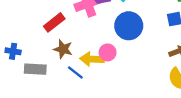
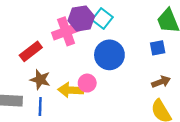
blue line: (75, 72) -> (40, 107), moved, turned 54

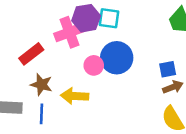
cyan square: (102, 18) -> (109, 18), turned -30
blue square: (158, 48) -> (168, 69), moved
pink circle: (87, 83) -> (94, 65), moved

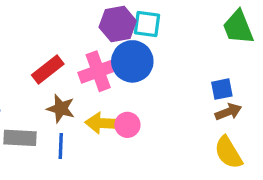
pink cross: (69, 32) -> (98, 71), moved
blue circle: (117, 58) -> (132, 61), moved
pink circle: (94, 65) -> (127, 125), moved

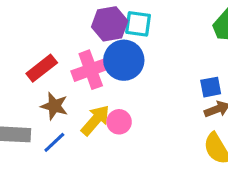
yellow arrow: (103, 123) -> (95, 120), turned 128
blue line: (61, 146) -> (54, 142), turned 45

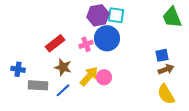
pink cross: (91, 70) -> (86, 44), size x0.6

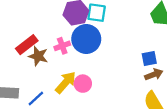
brown star: (63, 67) -> (38, 56), moved

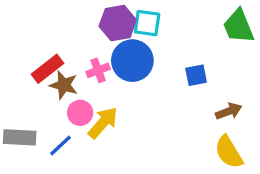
blue square: (149, 58) -> (196, 75), moved
pink circle: (83, 84) -> (80, 113), moved

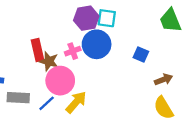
red rectangle: (47, 69) -> (38, 50), turned -65
blue square: (196, 75) -> (141, 54), turned 35
pink circle: (80, 113) -> (60, 81), size x1.6
yellow arrow: (103, 123) -> (76, 102), moved

